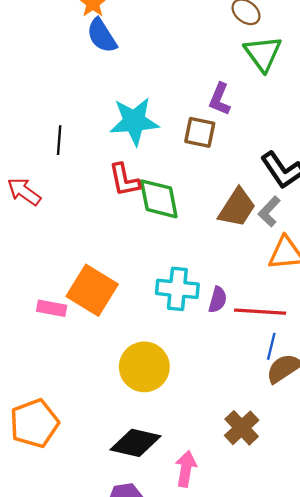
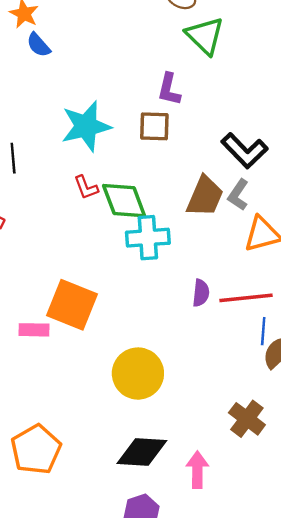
blue semicircle: (102, 36) -> (39, 45), size x0.7
red L-shape: (124, 180) -> (86, 187), size x0.7
cyan cross: (177, 289) -> (148, 238), moved

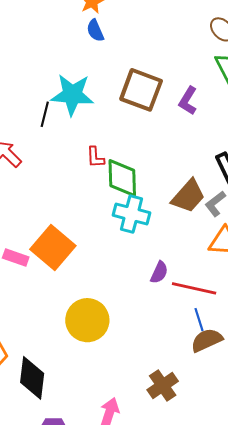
cyan star: (86, 126) -> (72, 95), moved
brown square: (154, 126) -> (141, 90), moved, size x1.5
blue line: (263, 331) -> (199, 320), turned -40
black diamond: (142, 452) -> (32, 378), moved, turned 75

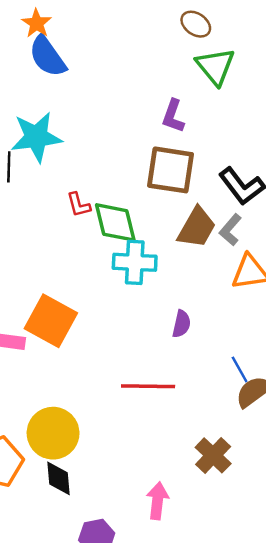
blue semicircle: (95, 31) -> (47, 56), size x1.6
brown square: (141, 90) -> (171, 170), moved
red line: (194, 288) -> (148, 386), moved
yellow circle: (87, 320) -> (53, 433), moved
black diamond: (32, 378) -> (58, 478), size x0.7

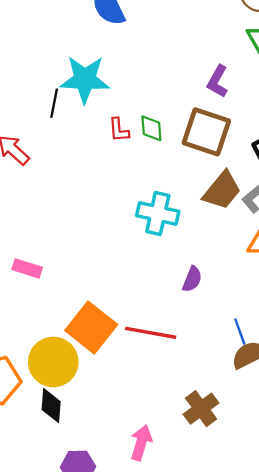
red L-shape: (79, 205) -> (119, 130), moved
green diamond: (115, 222) -> (151, 128), moved, size x0.6
orange square: (51, 321) -> (91, 328), moved

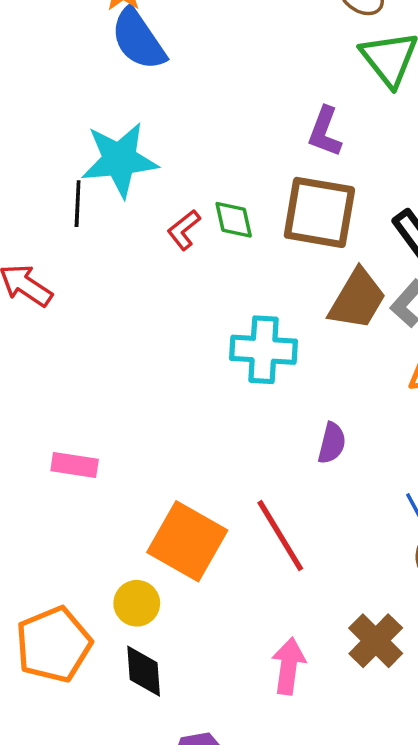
red L-shape: (119, 130) -> (184, 230), turned 65
red line: (151, 333) -> (280, 536), turned 57
yellow circle: (53, 362) -> (137, 603), size x0.6
pink arrow: (141, 443) -> (289, 666), moved

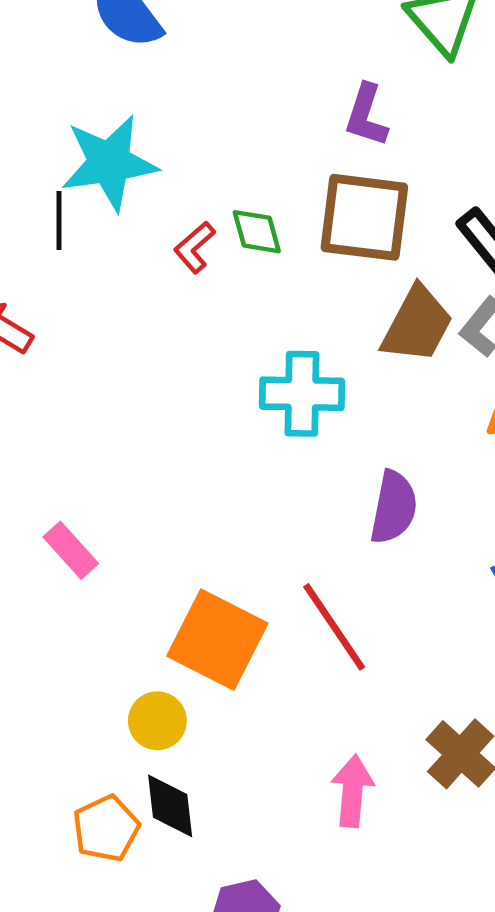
purple semicircle: (332, 443) -> (394, 507), size x1.4
pink rectangle: (75, 465) -> (71, 550), turned 42
orange pentagon: (54, 645) -> (106, 828), moved, size x0.7

